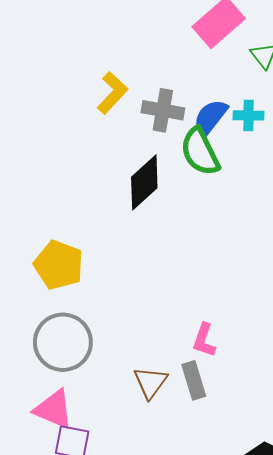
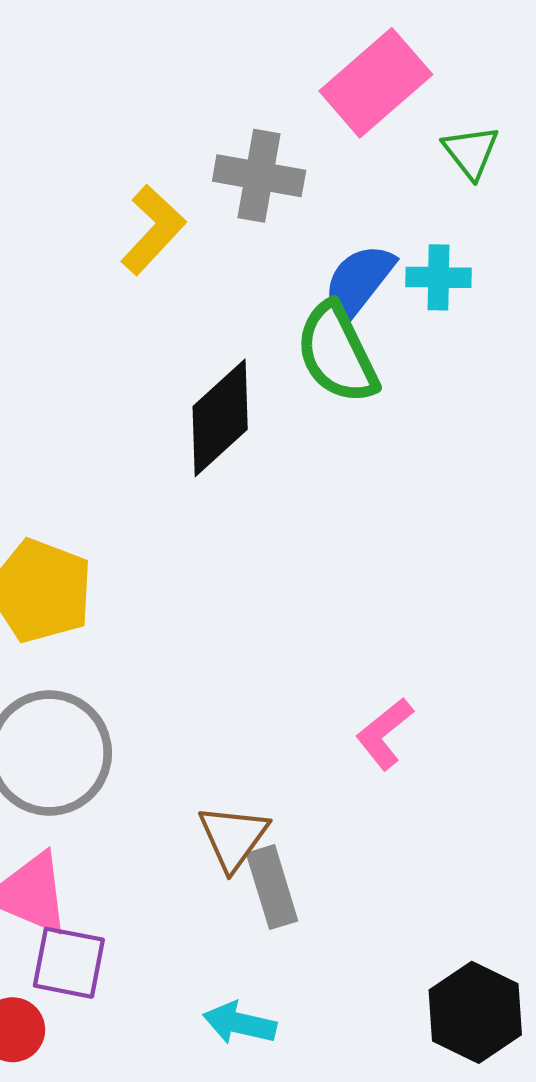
gray cross: (163, 110) -> (259, 176), moved
pink L-shape: (204, 340) -> (384, 734), moved, turned 32
gray rectangle: (194, 380) -> (272, 887), moved

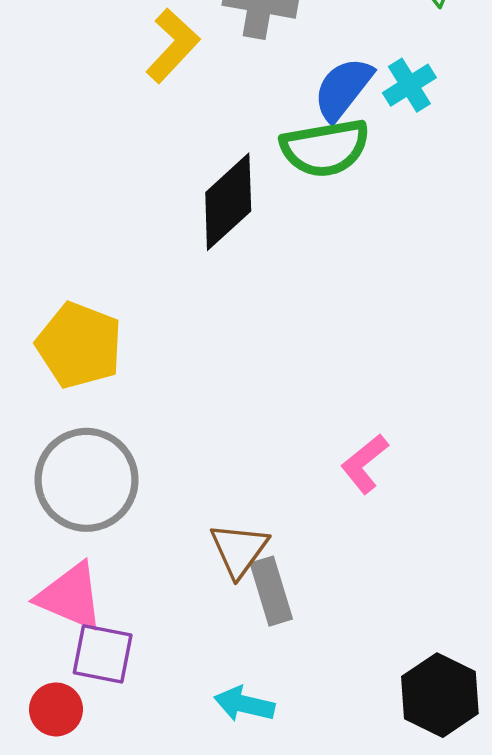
cyan cross: (439, 277) -> (409, 85), turned -33
green semicircle: (337, 353) -> (325, 148), turned -74

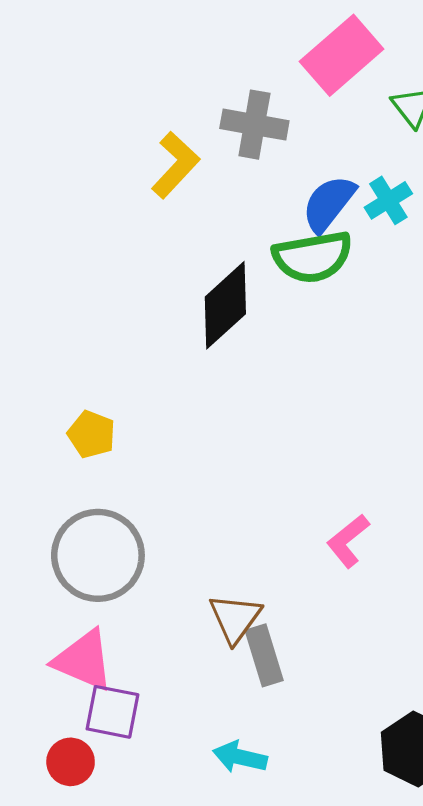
yellow pentagon: (79, 345) -> (92, 434), size x0.6

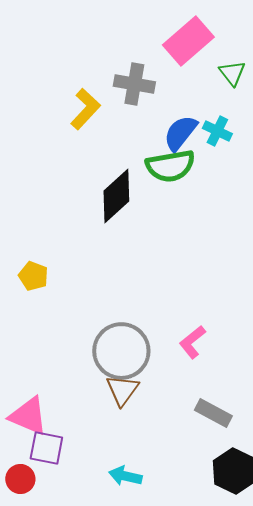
cyan cross: (388, 200) -> (217, 131), turned -32
gray circle: (98, 555) -> (121, 351), moved
gray rectangle: (264, 655) -> (213, 413), moved, turned -45

